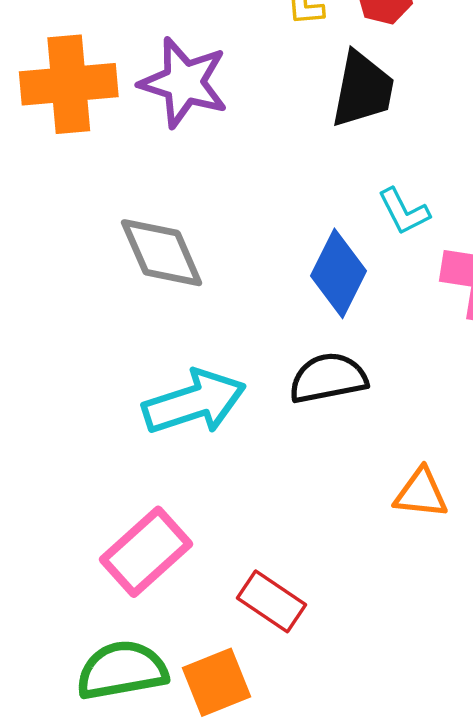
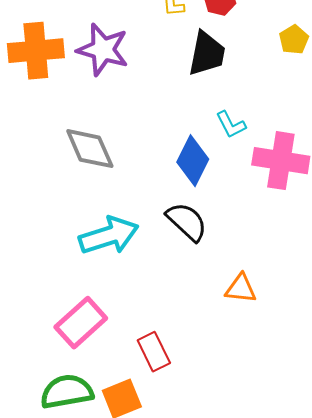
black semicircle: (328, 378) -> (187, 222), turned 54
red rectangle: (271, 601) -> (154, 352), turned 30

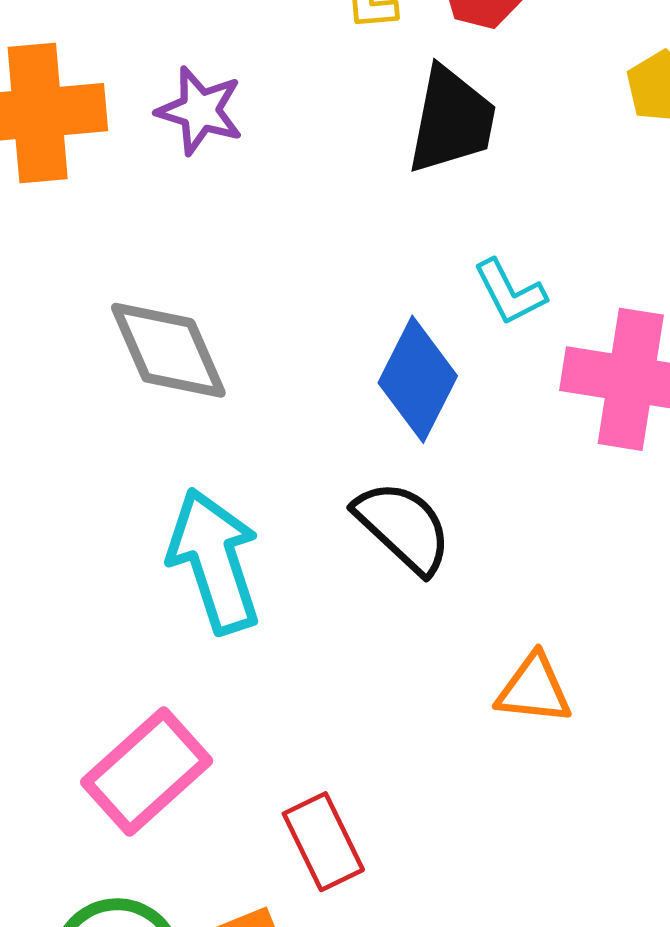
purple star: (103, 50) -> (200, 111), size x0.7
cyan arrow: (109, 236) -> (214, 561), turned -90

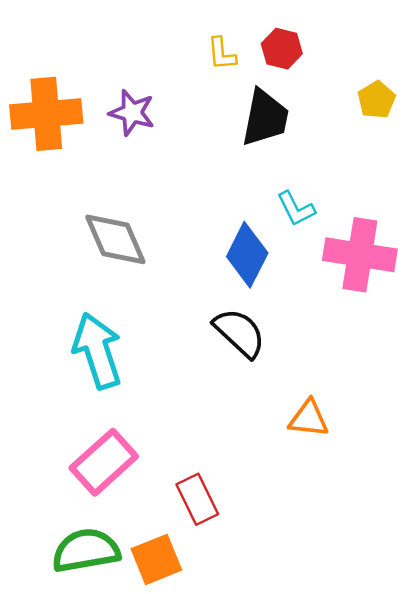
cyan arrow: (214, 561) -> (97, 351), moved

